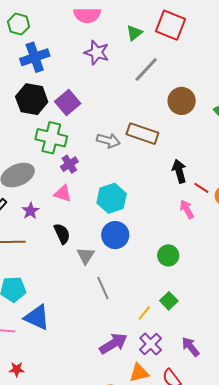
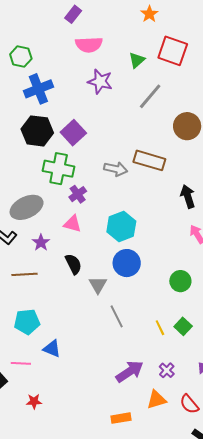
yellow line: (144, 313) -> (160, 328), moved, turned -63
blue triangle: (37, 317) -> (52, 349), size x0.7
purple cross: (151, 344) -> (167, 370), size x0.7

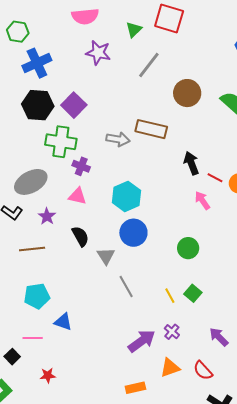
purple cross: (78, 194) -> (81, 166), turned -30
purple cross: (167, 370) -> (172, 332), moved

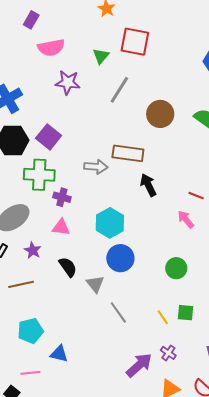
black arrow: (191, 163) -> (148, 185), moved
green square: (193, 293) -> (185, 313), turned -30

